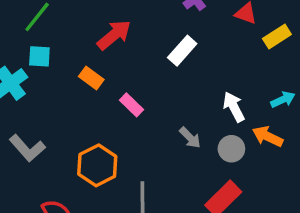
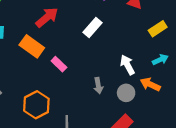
yellow rectangle: (277, 36) -> (158, 29), moved
orange rectangle: (91, 78) -> (32, 46), size x1.5
gray arrow: (190, 138) -> (98, 86), turned 35

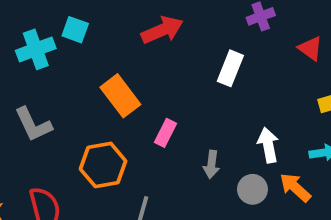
white rectangle: (93, 27) -> (230, 68), turned -36
orange rectangle: (32, 46) -> (120, 96), moved
pink rectangle: (59, 64) -> (165, 133), moved, turned 56

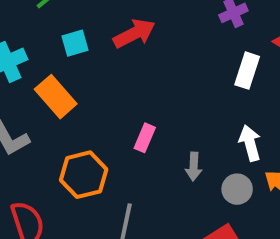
cyan square: (75, 30) -> (75, 43), moved, turned -32
white rectangle: (230, 68) -> (247, 71), moved
orange rectangle: (120, 96) -> (56, 97), moved

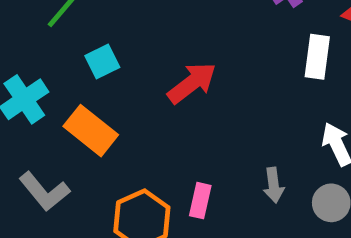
red arrow: (134, 33) -> (192, 83), moved
pink rectangle: (145, 138) -> (200, 201), moved

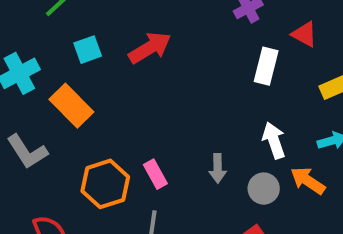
red arrow: (192, 83) -> (150, 48), moved
pink rectangle: (200, 201) -> (155, 174), turned -48

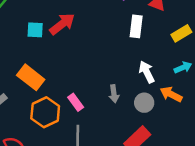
cyan square: (88, 50) -> (35, 30), moved, turned 30
orange rectangle: (71, 106) -> (31, 77), moved

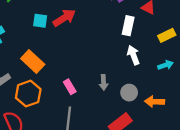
white arrow: (147, 72) -> (133, 55), moved
orange arrow: (171, 94) -> (155, 102), moved, turned -30
orange hexagon: (45, 112) -> (28, 94), moved

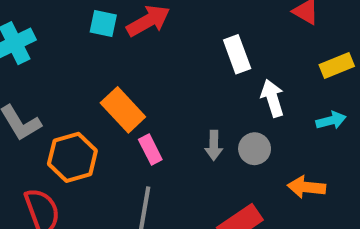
white rectangle: (128, 26) -> (237, 54), moved, turned -36
orange rectangle: (33, 62) -> (123, 110), moved
gray circle: (129, 93) -> (255, 149), moved

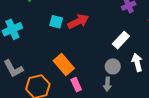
white rectangle: (237, 54) -> (121, 40), turned 60
gray circle: (255, 149) -> (113, 66), moved

